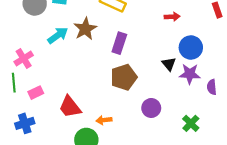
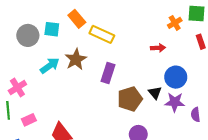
brown pentagon: (124, 77) -> (130, 99), moved

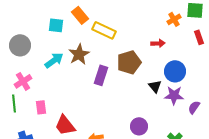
gray circle: (28, 35) -> (20, 45), moved
purple rectangle: (108, 73) -> (101, 75), moved
brown pentagon: (130, 99) -> (129, 62), moved
purple semicircle: (196, 115) -> (194, 107), turned 40
pink rectangle: (29, 120) -> (41, 107), moved, turned -72

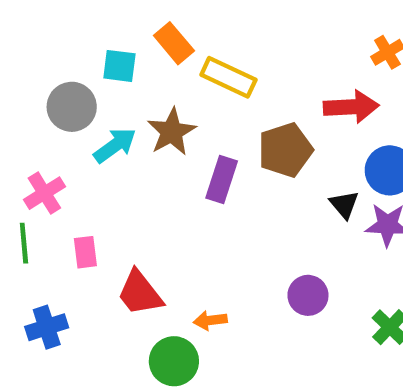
red arrow: (158, 43) -> (351, 107), size x1.6
gray circle: (20, 45) -> (72, 107), moved

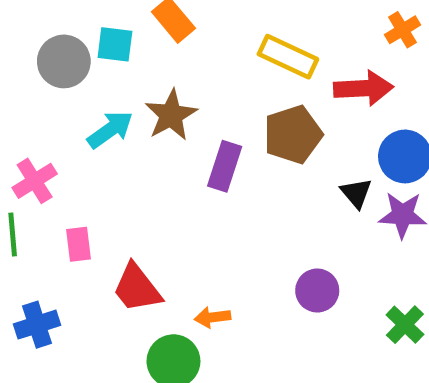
yellow rectangle: (228, 77) -> (288, 57), moved
gray circle: (72, 107) -> (64, 61), moved

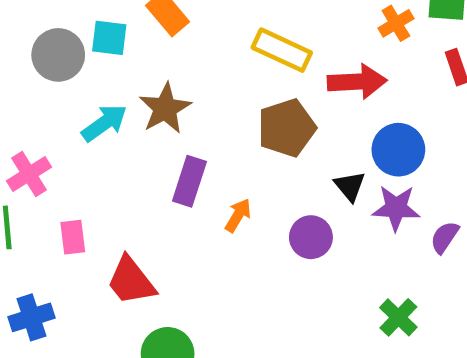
purple rectangle: (225, 166) -> (189, 181), moved
purple circle: (317, 291) -> (311, 237), moved
orange arrow: (212, 317) -> (238, 215), moved, turned 128

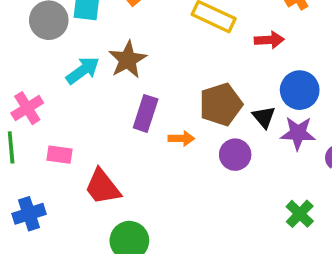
red arrow: (357, 82) -> (269, 40), size x0.7
brown pentagon: (287, 128) -> (221, 104), moved
orange arrow: (238, 215) -> (181, 138), turned 60
pink rectangle: (73, 237) -> (59, 155), turned -75

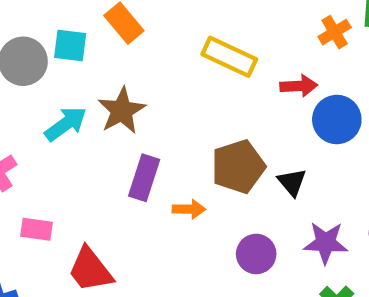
blue circle: (300, 90) -> (337, 120), moved
purple star: (298, 133) -> (326, 243), moved
purple circle: (235, 155) -> (256, 254), moved

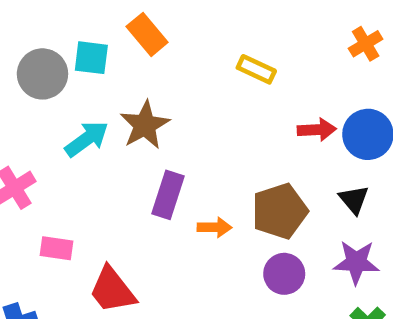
yellow rectangle: (229, 57) -> (256, 69), size x0.7
red arrow: (299, 86) -> (317, 130), moved
brown pentagon: (238, 167) -> (280, 211), moved
black triangle: (292, 182) -> (354, 199), moved

